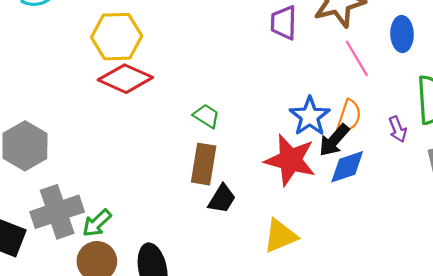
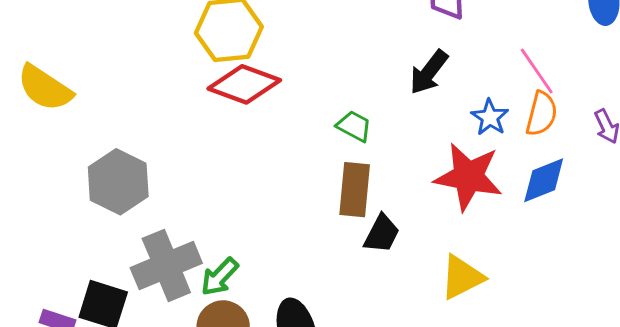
pink line: (357, 58) -> (537, 71), moved
blue star: (310, 116) -> (490, 117), size x0.7
black arrow: (334, 140) -> (429, 72), moved

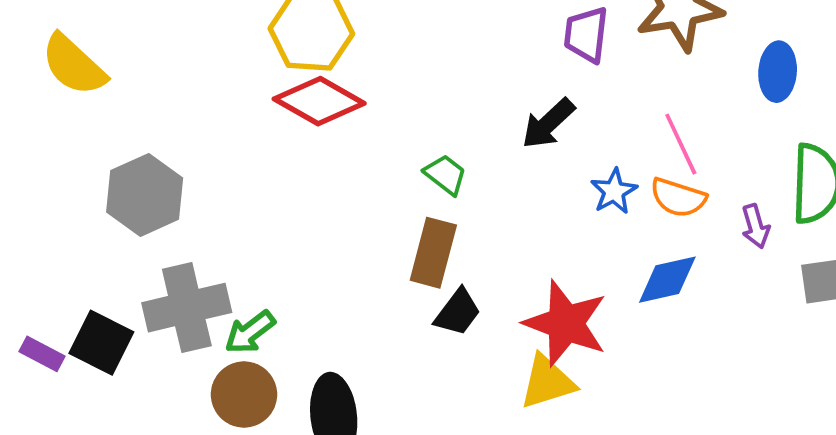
orange semicircle: (542, 114) -> (678, 198), turned 84
red star: (468, 177) -> (566, 323), moved

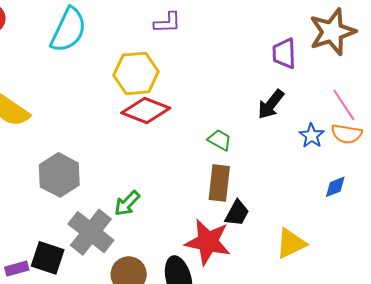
blue diamond: (667, 280) -> (335, 187), moved, size x0.7
gray cross: (187, 308) -> (91, 232), turned -30
red star: (566, 323) -> (208, 242), moved
green arrow: (250, 332) -> (127, 203), moved
purple rectangle: (42, 354) -> (17, 269), turned -35

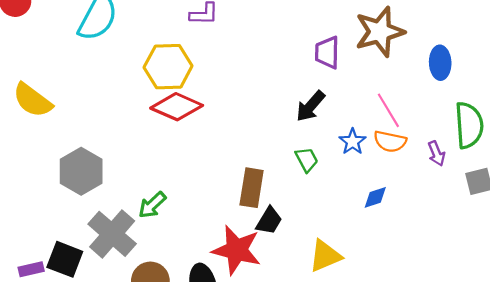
green trapezoid: (220, 140) -> (307, 160), moved, turned 30

